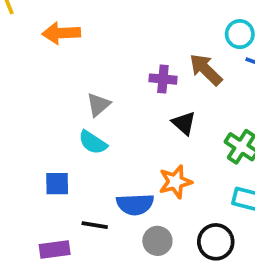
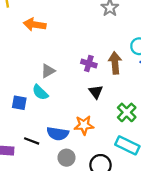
brown arrow: (206, 69) -> (115, 63), turned 30
blue square: (57, 184) -> (19, 103), moved

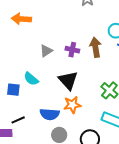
gray triangle: (48, 71) -> (46, 51), moved
black triangle: (96, 92) -> (68, 80), moved, size x1.5
black line: (32, 141) -> (18, 120), moved, turned -40

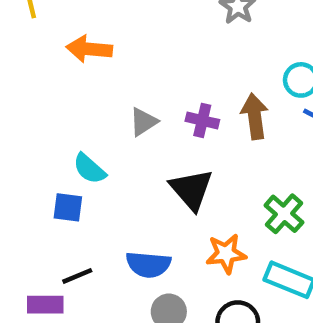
cyan semicircle: (31, 79) -> (89, 169), moved
orange star: (72, 105) -> (226, 254), moved

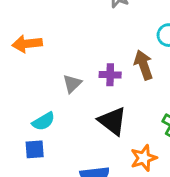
cyan semicircle: (89, 169) -> (43, 121), turned -60

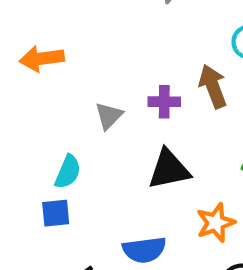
cyan semicircle: (43, 121) -> (68, 172), turned -35
black triangle: (112, 121) -> (169, 169), turned -48

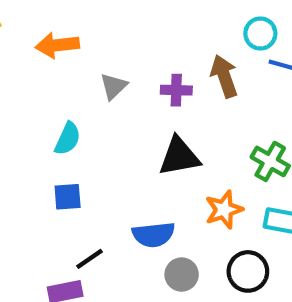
gray triangle: (109, 116) -> (113, 86), moved
cyan semicircle: (68, 172) -> (68, 139), moved

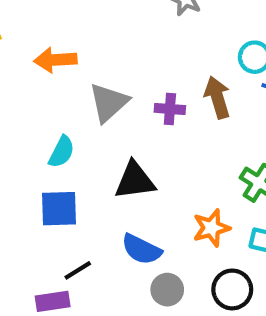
gray triangle: (113, 86) -> (109, 103), size x1.5
black triangle: (179, 156) -> (135, 181), moved
blue square: (68, 197) -> (59, 209), size x1.4
blue semicircle: (154, 235) -> (141, 249), turned 30

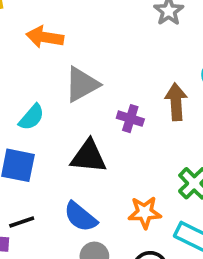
purple cross: (170, 109) -> (130, 119), moved

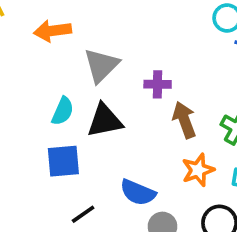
brown arrow: (176, 102) -> (184, 120), moved
black triangle: (89, 156) -> (105, 121), moved

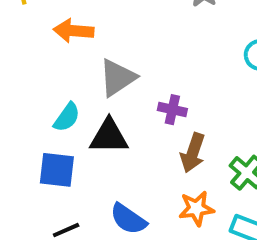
brown arrow: (184, 120) -> (193, 153), turned -153

